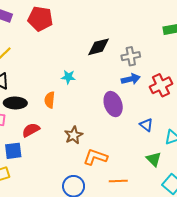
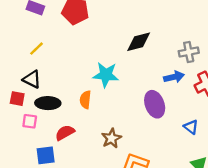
gray cross: (131, 56) -> (189, 52), moved
cyan star: (68, 77) -> (106, 75), size x1.6

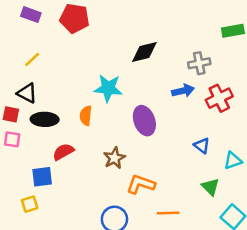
purple ellipse: (155, 104) -> (144, 121), moved
pink square: (30, 121) -> (12, 139), moved

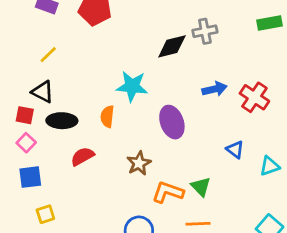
gray cross: (199, 63) -> (205, 31), moved
red cross: (219, 98) -> (254, 97), turned -30
pink square: (12, 139) -> (26, 143), turned 35
blue square: (42, 177) -> (30, 177), moved
green triangle: (210, 187) -> (201, 187), moved

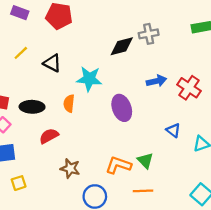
black triangle: (43, 92) -> (52, 63), moved
brown star: (139, 163) -> (70, 168), moved, turned -30

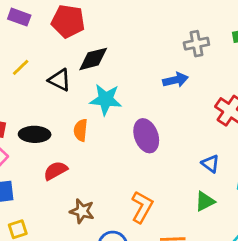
gray cross: (149, 34) -> (196, 44), moved
black diamond: (122, 46) -> (93, 59), moved
blue arrow: (156, 81) -> (176, 80), moved
green triangle: (145, 161) -> (205, 201), moved, turned 48
orange L-shape: (118, 165) -> (142, 207), turned 100

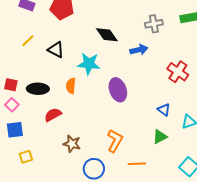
black diamond: (93, 59) -> (107, 35), moved, turned 70

